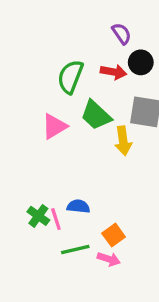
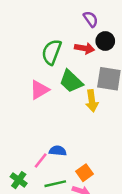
green cross: (38, 216) -> (19, 180), moved
pink line: (56, 219) -> (41, 161), turned 56

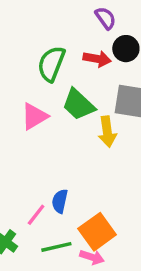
blue semicircle: (58, 151) -> (60, 201), turned -84
orange square: (85, 173) -> (97, 232), size x1.5

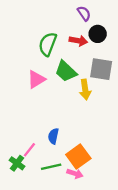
pink line: (36, 215) -> (29, 150), moved

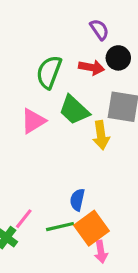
blue semicircle: (53, 136) -> (77, 200), moved
green line: (51, 167) -> (60, 227), moved
pink arrow: (75, 174) -> (101, 252), moved, turned 63

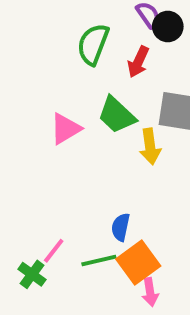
black circle: (118, 58) -> (168, 27), moved
red arrow: (92, 67) -> (138, 62), turned 105
green semicircle: (49, 72) -> (93, 44), moved

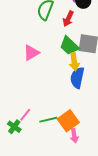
green trapezoid: (117, 115) -> (69, 46), moved
blue semicircle: (121, 227) -> (77, 78), moved, size x1.5

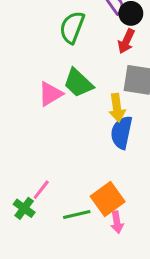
red arrow: (68, 19) -> (126, 41), moved
green trapezoid: (69, 46) -> (78, 83), moved
green line: (48, 120) -> (77, 214), moved

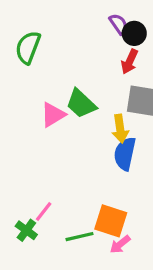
green semicircle: (72, 27) -> (28, 47), moved
orange square: (108, 199) -> (111, 221), turned -36
pink arrow: (117, 222) -> (120, 244), turned 60

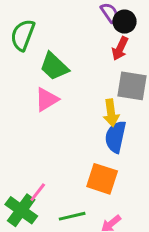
green trapezoid: (81, 104) -> (54, 66), moved
orange square: (111, 221) -> (102, 179), moved
green cross: (26, 230) -> (21, 210), size x1.5

